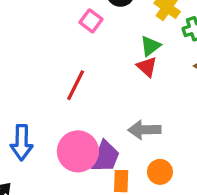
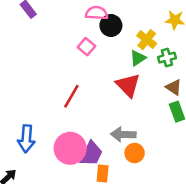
green triangle: (150, 46) -> (138, 58), moved
red triangle: (147, 67) -> (128, 85), size x1.5
orange circle: (160, 172) -> (135, 153), moved

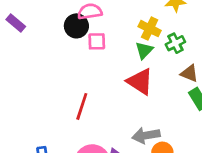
black circle: (111, 26) -> (76, 26), moved
pink square: (86, 47) -> (97, 41), moved, turned -30

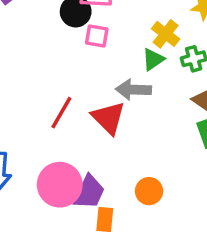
red triangle: (140, 82) -> (109, 118), moved
gray arrow: (146, 135) -> (133, 90), moved

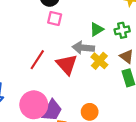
yellow cross: (166, 34) -> (99, 61), moved
pink square: (97, 36) -> (55, 18), moved

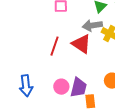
pink circle: (34, 105) -> (61, 87), size x0.6

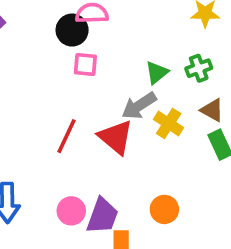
gray arrow: (92, 25) -> (139, 106), turned -30

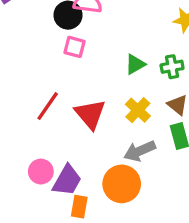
gray arrow: (139, 106) -> (140, 151), moved
orange circle: (164, 209) -> (122, 184), size x1.5

